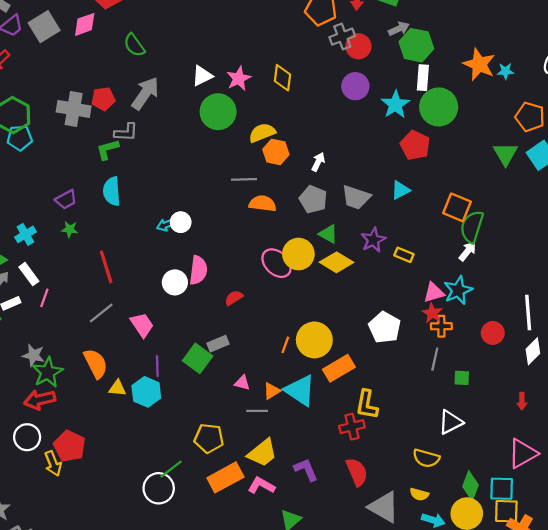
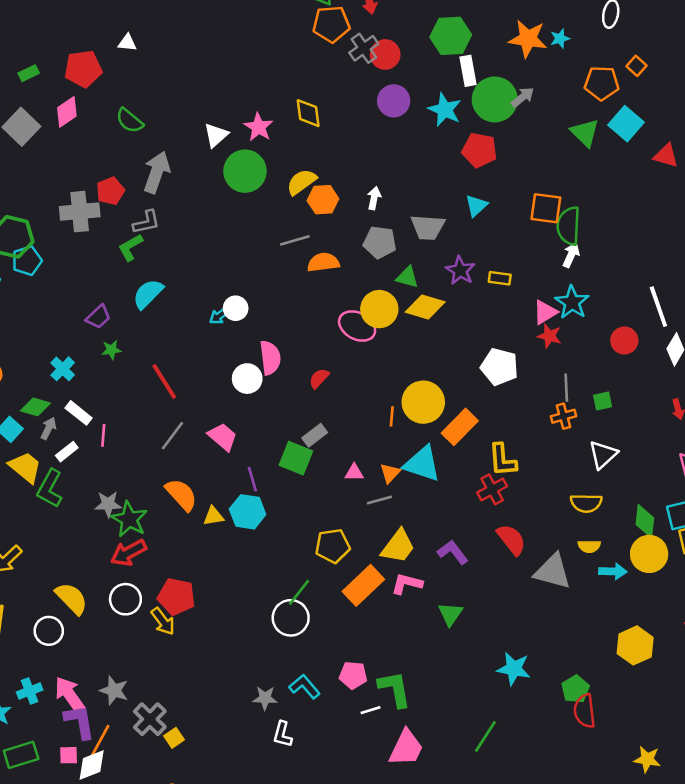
gray arrow: (399, 29) -> (523, 97), moved
cyan semicircle: (112, 191) -> (148, 294), turned 64
orange cross: (441, 326) -> (564, 416), moved

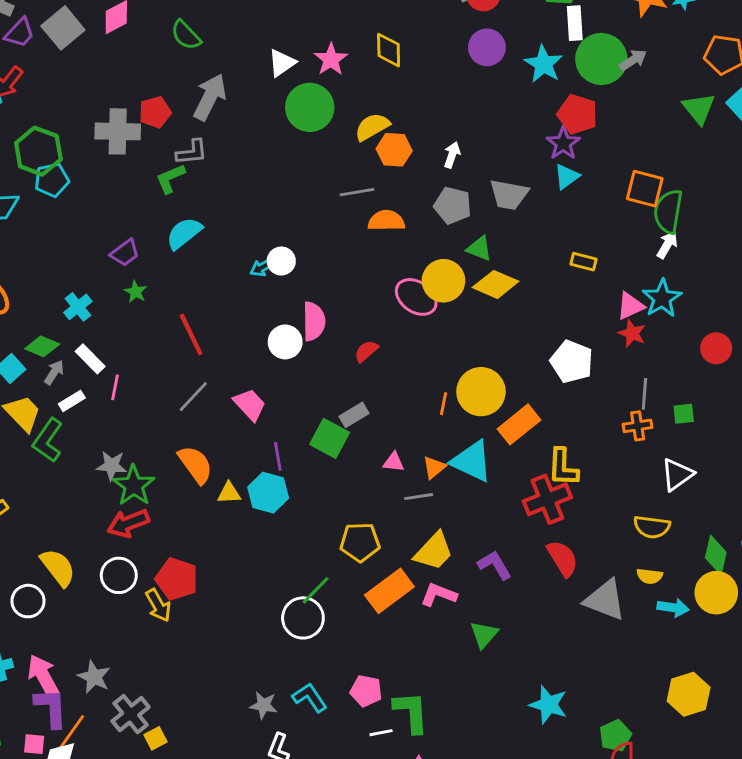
purple star: (460, 270) -> (563, 143), moved
green star: (111, 350) -> (136, 292), turned 30
red cross: (492, 489) -> (547, 499), size x1.4

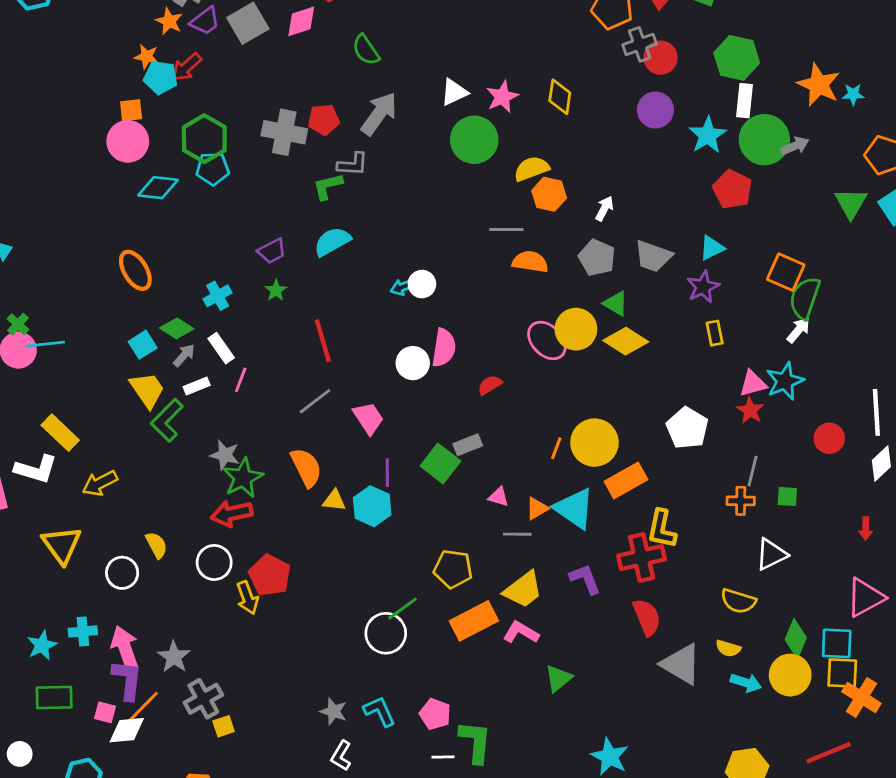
purple star: (563, 143) -> (703, 287), moved
yellow rectangle: (584, 262) -> (715, 333), turned 55
purple L-shape: (495, 565) -> (585, 579), moved
yellow semicircle: (58, 567) -> (156, 545), size x0.7

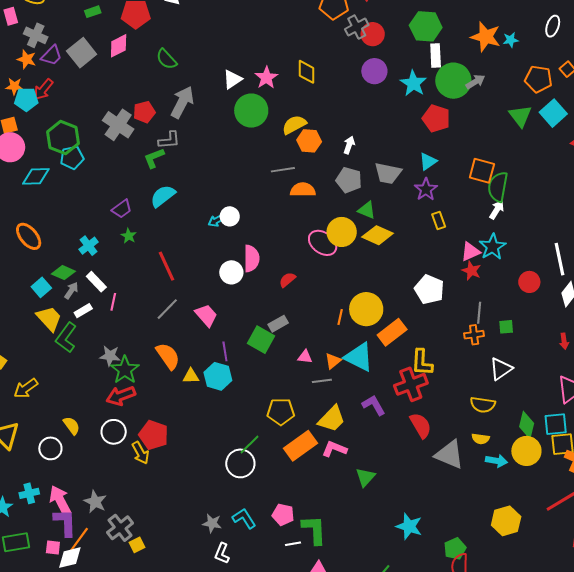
gray cross: (284, 132) -> (118, 125), turned 32

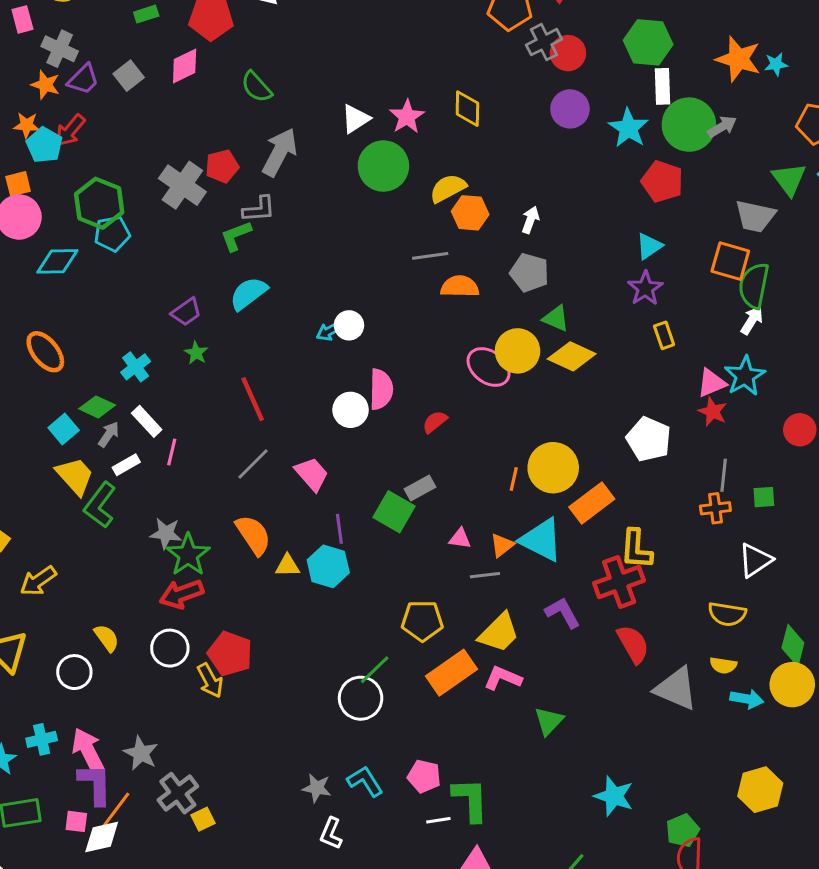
gray square: (82, 53) -> (129, 76), size x0.7
cyan pentagon: (26, 99) -> (44, 145), turned 30
gray trapezoid: (388, 173) -> (755, 216), moved

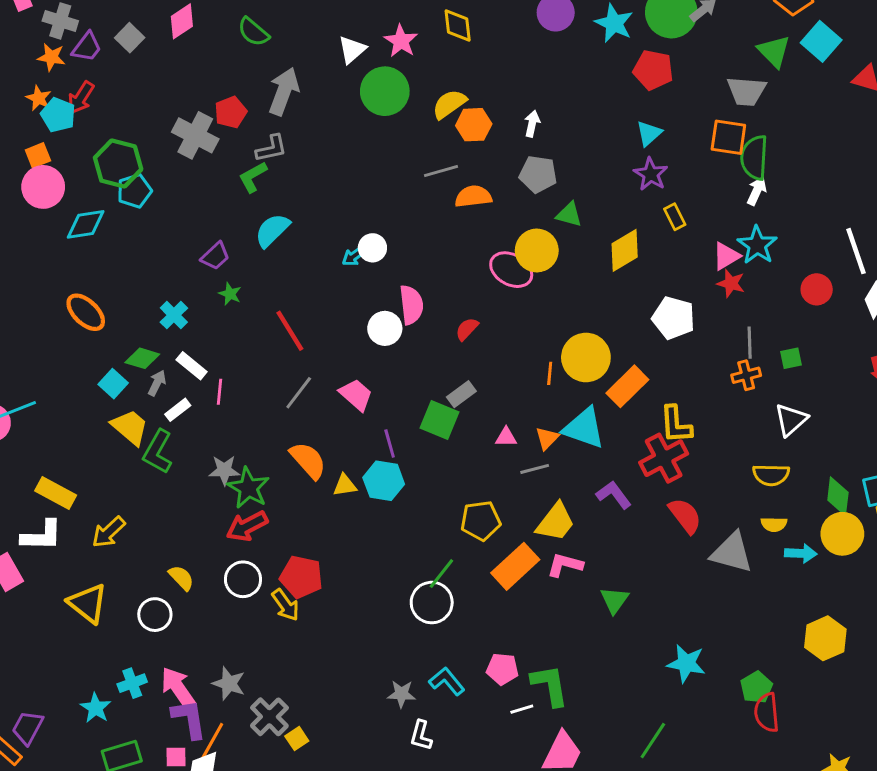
orange star: (27, 125) -> (39, 98), turned 30
yellow diamond: (572, 356) -> (625, 250), moved, turned -48

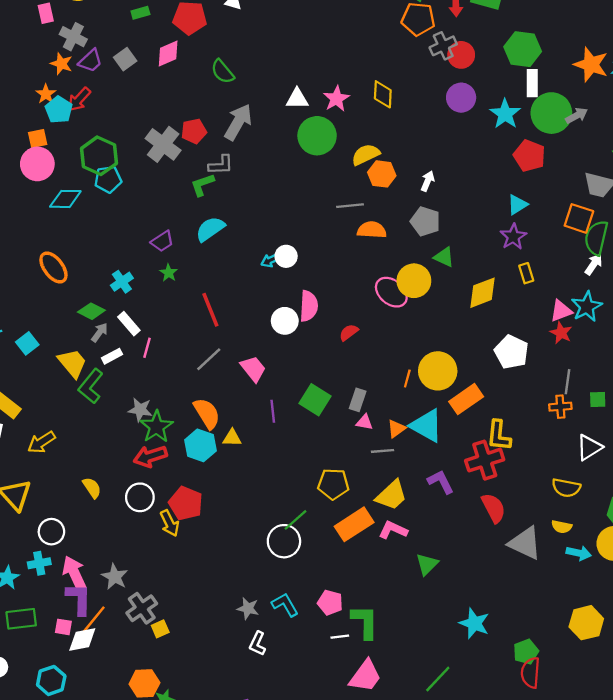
white triangle: (352, 50) -> (297, 99), turned 30
cyan square: (113, 384) -> (27, 343), moved
gray rectangle: (461, 394) -> (358, 400), moved, turned -45
cyan hexagon: (384, 481) -> (200, 445), moved
white circle: (155, 615) -> (51, 532), moved

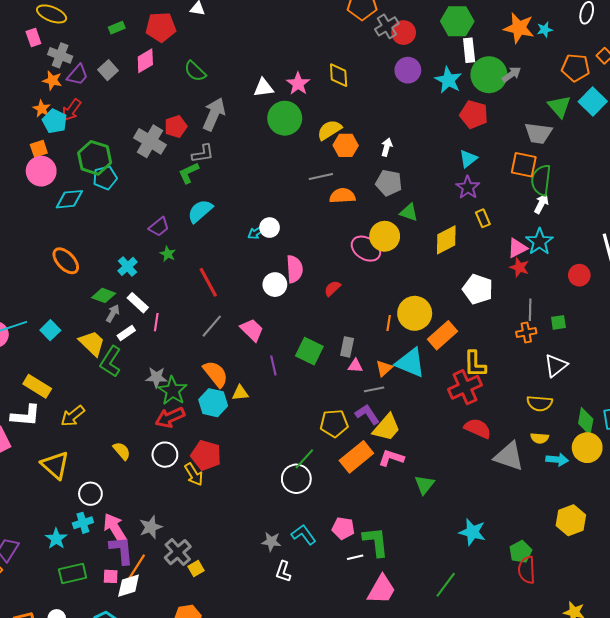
purple L-shape: (441, 482) -> (367, 414), moved
red semicircle: (494, 508) -> (478, 428), turned -32
gray star: (115, 577) -> (151, 527), turned 30

